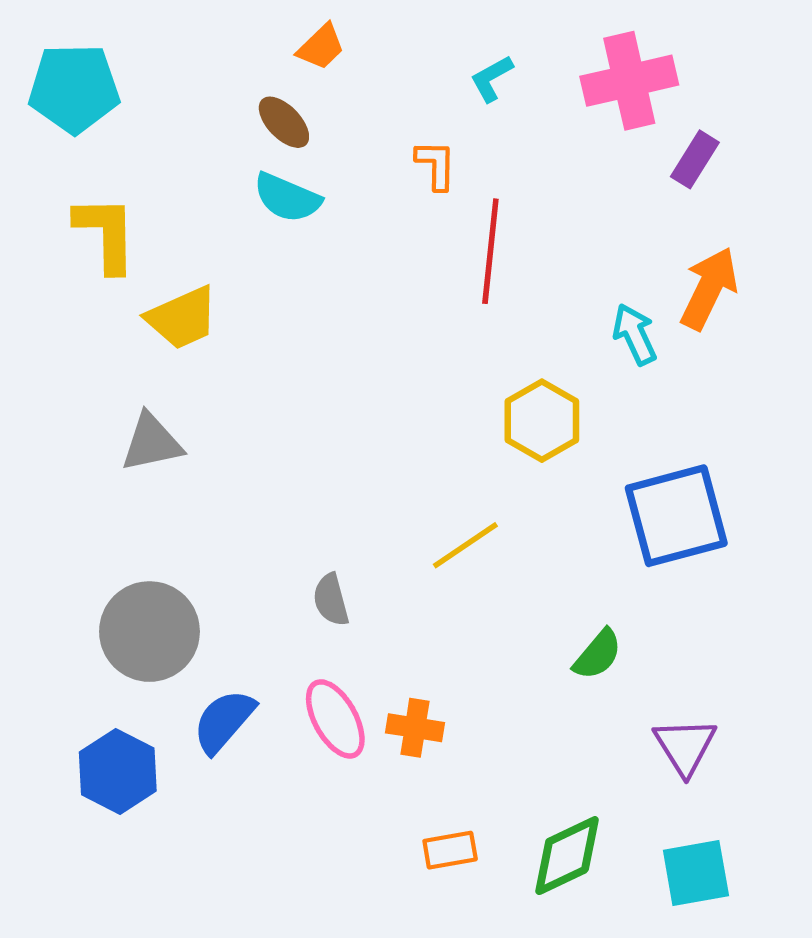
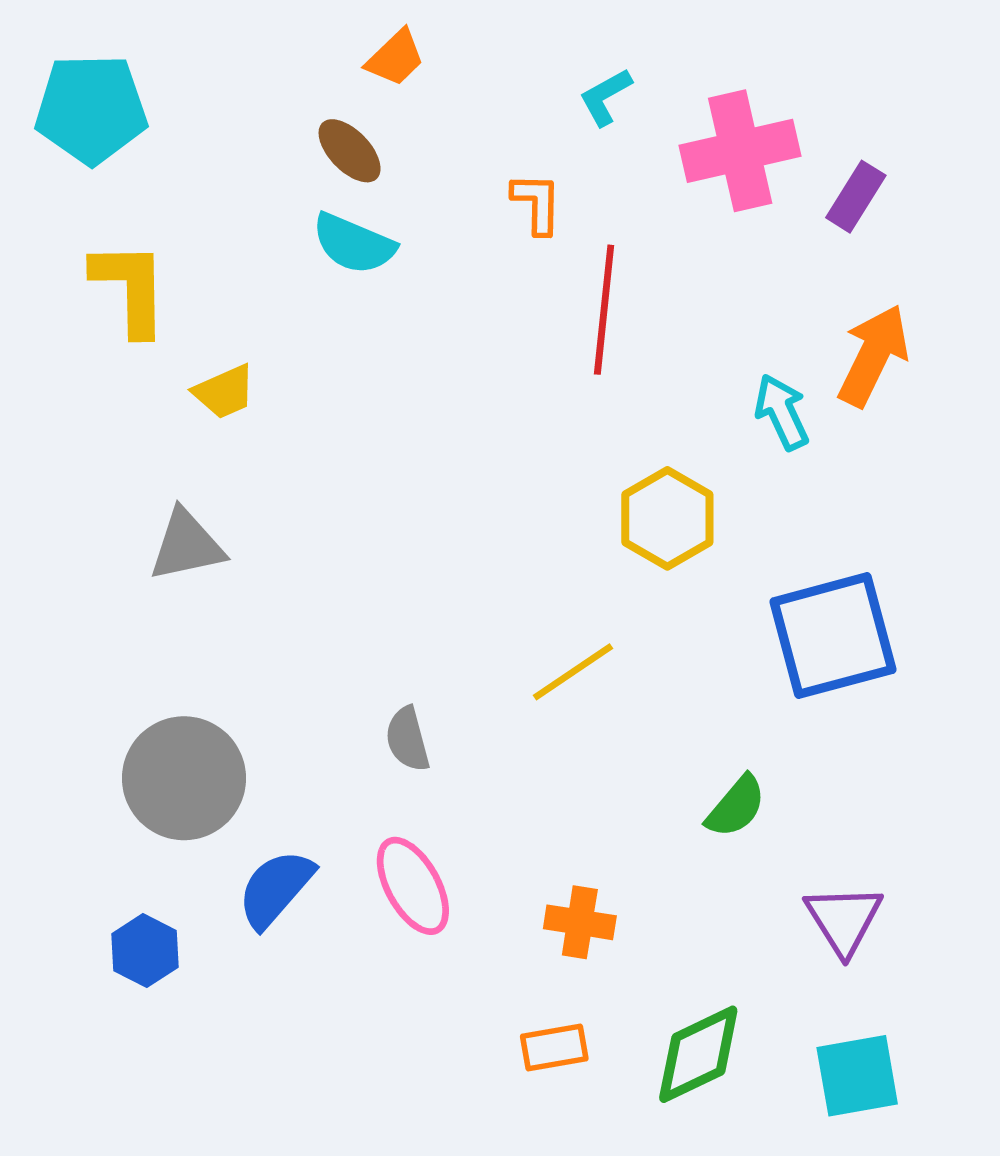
pink cross: (629, 81) -> (740, 151), moved
yellow trapezoid: (182, 318) -> (224, 392), size x0.7
orange cross: (415, 728) -> (580, 922), moved
blue hexagon: (118, 771) -> (145, 951), size x0.7

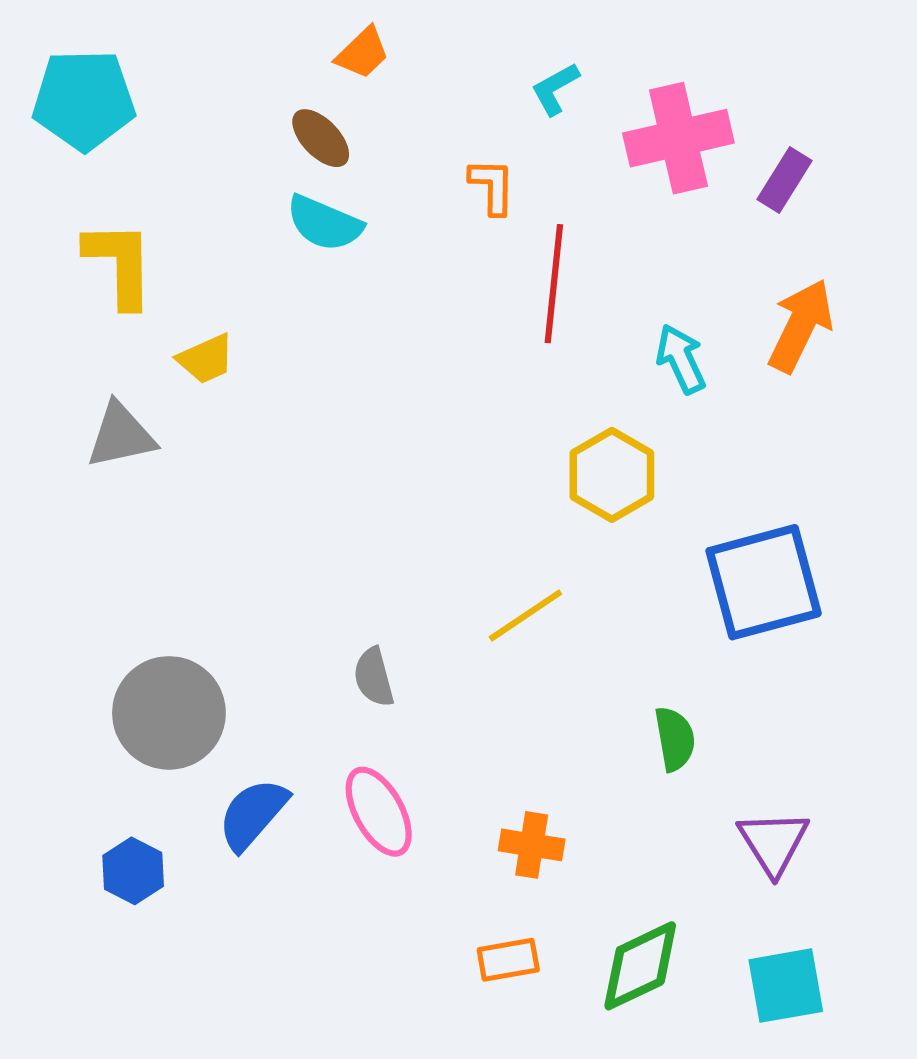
cyan arrow: (782, 412) -> (681, 359), moved
gray triangle: (187, 545) -> (121, 435), moved
green semicircle: (736, 806) -> (675, 739), turned -50

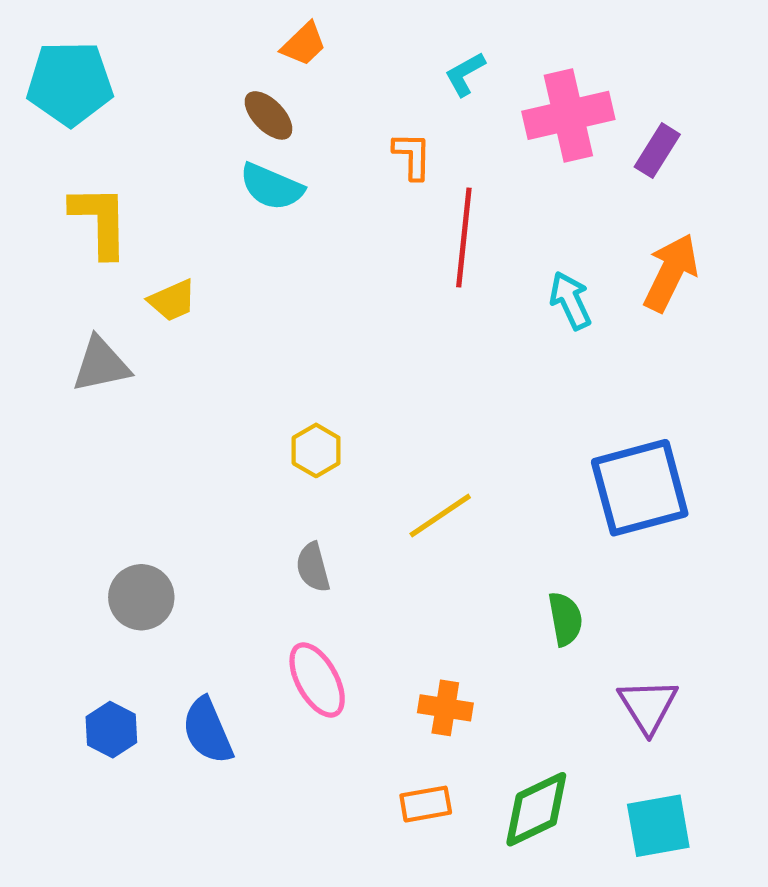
yellow hexagon: (612, 475) -> (316, 450), moved, size x0.7
gray circle: (169, 713) -> (141, 597), size x0.7
blue semicircle: (253, 814) -> (207, 731), moved, turned -64

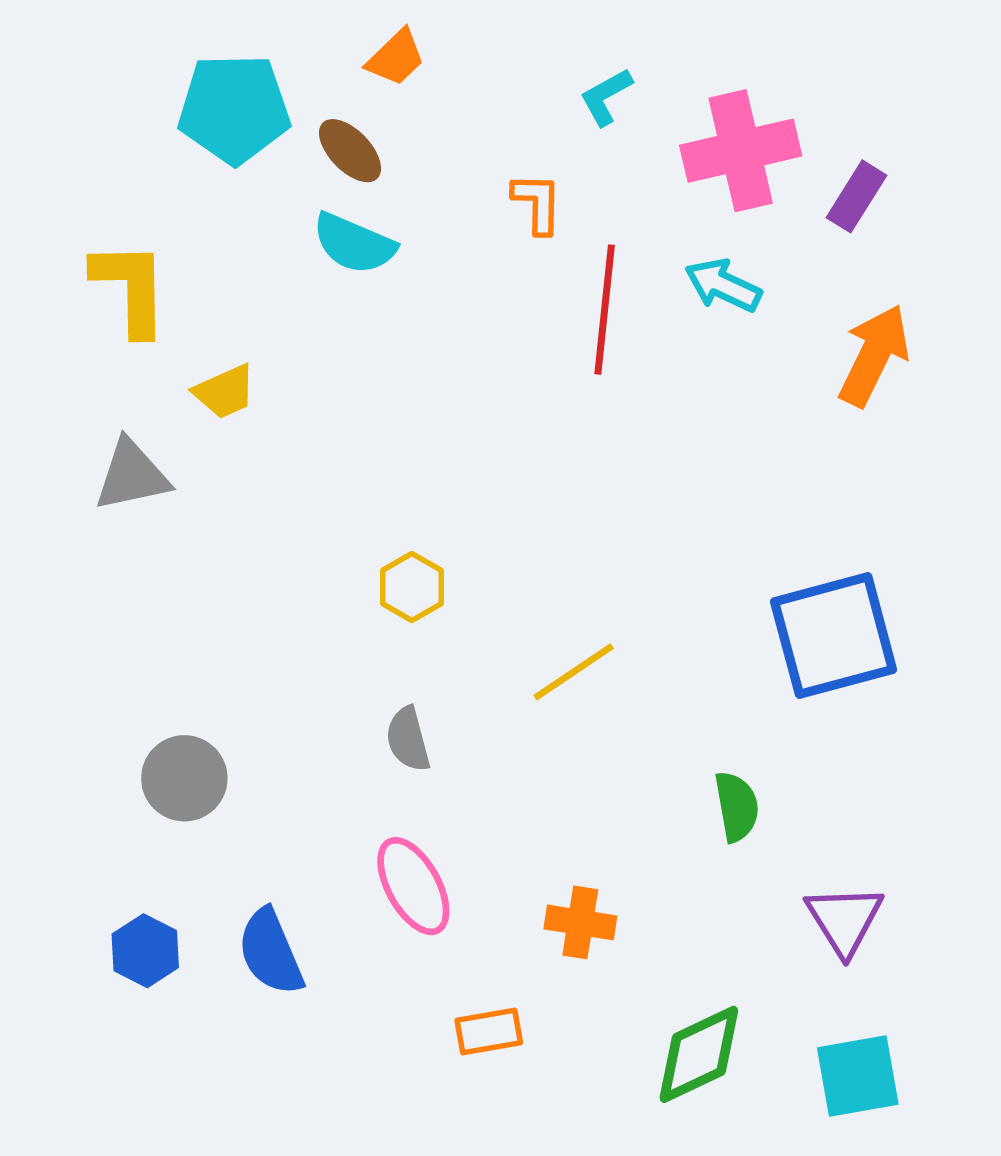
cyan pentagon: (70, 83) -> (234, 109), moved
cyan arrow: (570, 301) -> (723, 285), moved, turned -40
orange rectangle: (426, 804) -> (489, 1032), moved

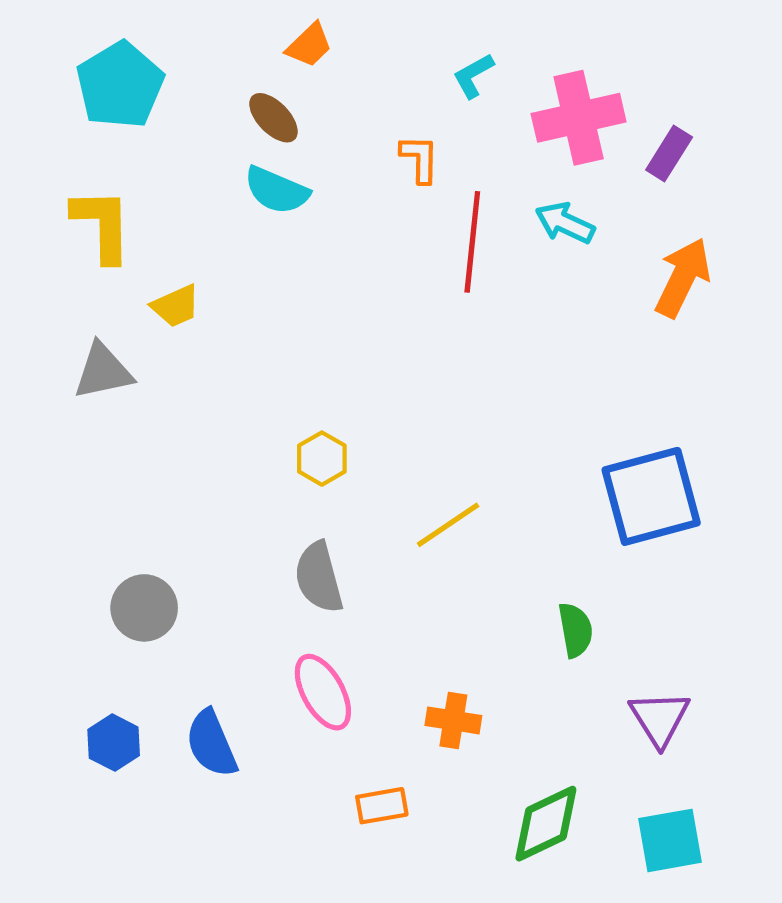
cyan pentagon: (234, 109) -> (120, 85), moved, turned -30
gray semicircle: (408, 739) -> (319, 577), size x1.4

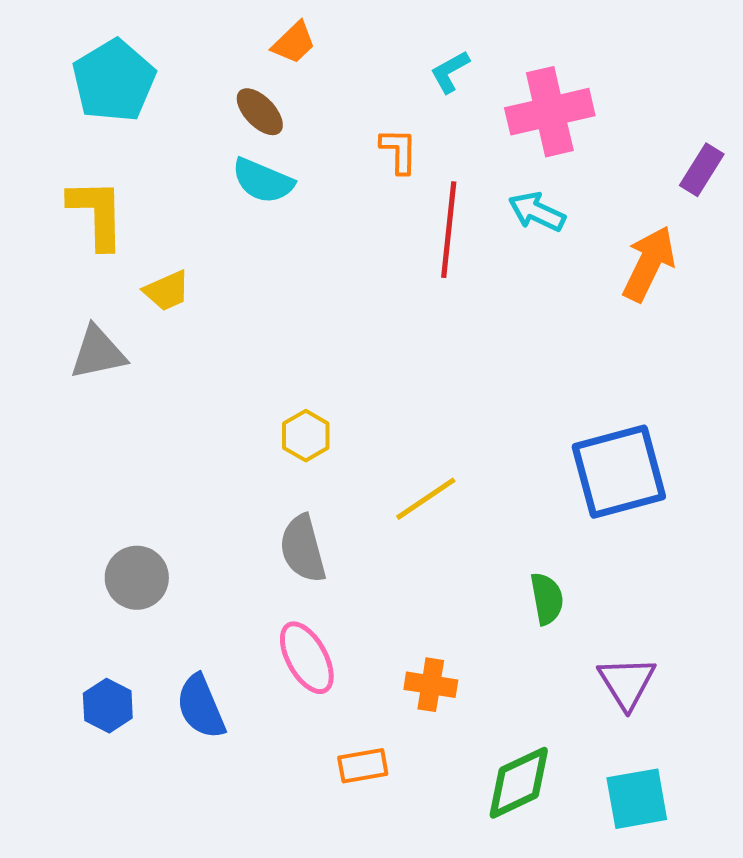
purple rectangle: (669, 154) -> (702, 170), moved

